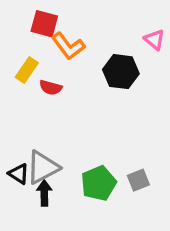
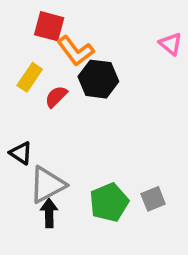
black hexagon: (121, 72) -> (98, 79), moved
red semicircle: (51, 88) -> (56, 97), turned 120
black triangle: (19, 174) -> (21, 153), moved

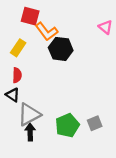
red semicircle: (56, 97) -> (17, 75), moved, turned 136

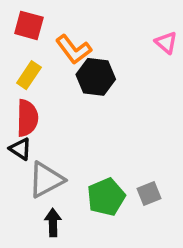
red square: (30, 16) -> (29, 25), moved
red semicircle: (17, 75) -> (27, 118), size x1.5
black arrow: (30, 132) -> (53, 223), moved

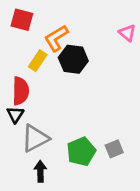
orange L-shape: (73, 49) -> (56, 38), turned 96
yellow rectangle: (29, 75) -> (38, 61), moved
black triangle: (20, 149) -> (15, 115), turned 30

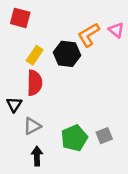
orange L-shape: (56, 38) -> (89, 35), moved
red semicircle: (21, 91) -> (35, 83), moved
gray triangle: (35, 138) -> (32, 126), size x0.7

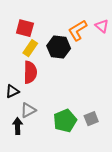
red square: (20, 18) -> (25, 28), moved
black triangle: (14, 104) -> (12, 91), turned 32
black arrow: (37, 156) -> (18, 126), moved

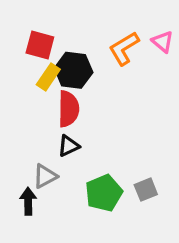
black hexagon: (59, 47) -> (74, 70), moved
red semicircle: (30, 72) -> (68, 109), moved
black triangle: (12, 91) -> (68, 146), moved

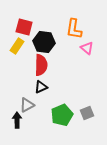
pink triangle: (163, 42) -> (87, 48), moved
orange L-shape: (124, 48) -> (74, 29), turned -50
yellow rectangle: (48, 77) -> (17, 46), moved

